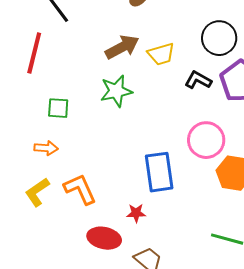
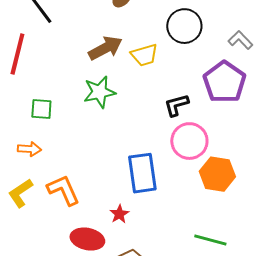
black circle: (219, 38) -> (184, 26), moved
black L-shape: (198, 80) -> (176, 105), moved, turned -44
red star: (136, 213) -> (119, 214), turned -30

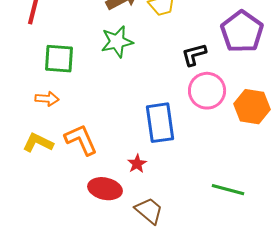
green square: (41, 109) -> (59, 59), size x1.4
orange hexagon: (217, 174) -> (252, 107), moved
yellow L-shape: (20, 193) -> (38, 143), turned 60

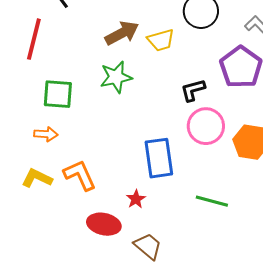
green line: (228, 190) -> (212, 201), moved

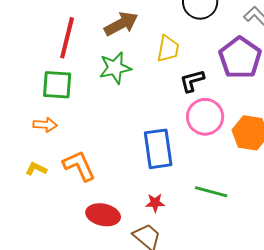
red line: (34, 39) -> (67, 38), moved
yellow trapezoid: (161, 40) -> (168, 49), moved, turned -64
yellow L-shape: (37, 178) -> (36, 169), size x0.7
red star: (136, 199) -> (155, 203), moved, turned 30

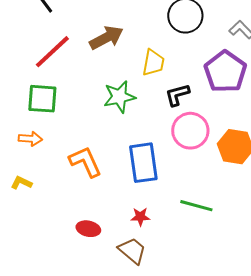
red line: (67, 38) -> (52, 52), turned 33
green star: (115, 68) -> (119, 97), moved
orange L-shape: (79, 166) -> (85, 162), moved
red ellipse: (103, 215) -> (88, 229), size x0.7

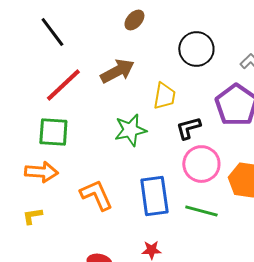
orange arrow: (30, 139) -> (41, 172), size x1.4
yellow L-shape: (21, 183) -> (32, 216), turned -35
green line: (196, 206) -> (201, 211), moved

